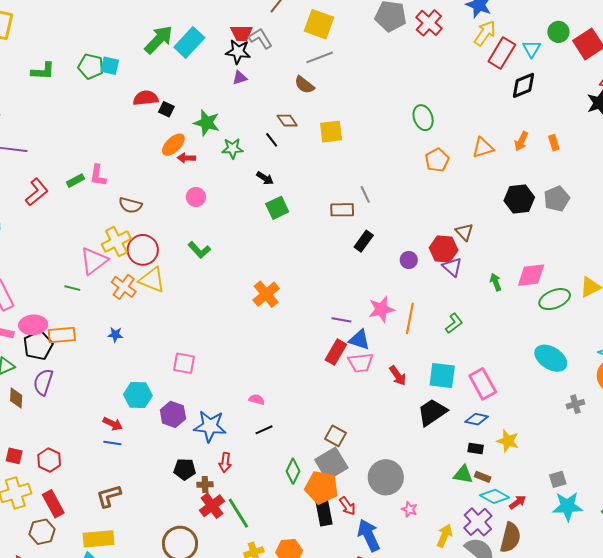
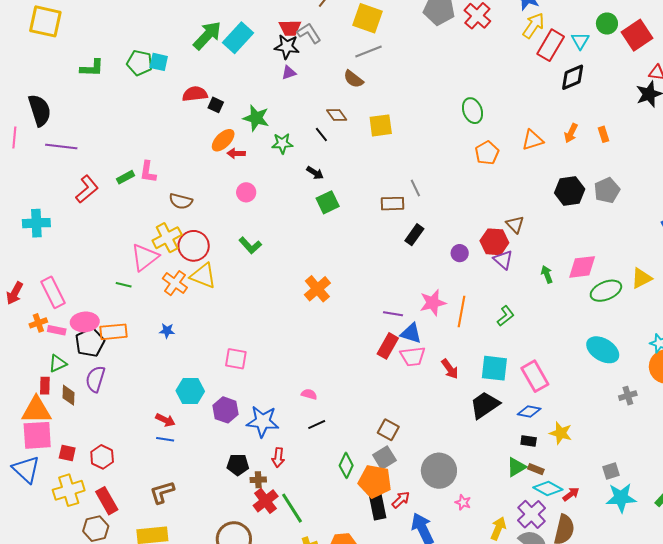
gray square: (331, 464) -> (384, 458), size x0.7
green triangle: (463, 475) -> (516, 467), turned -40
red arrow: (347, 506) -> (401, 500), turned -96

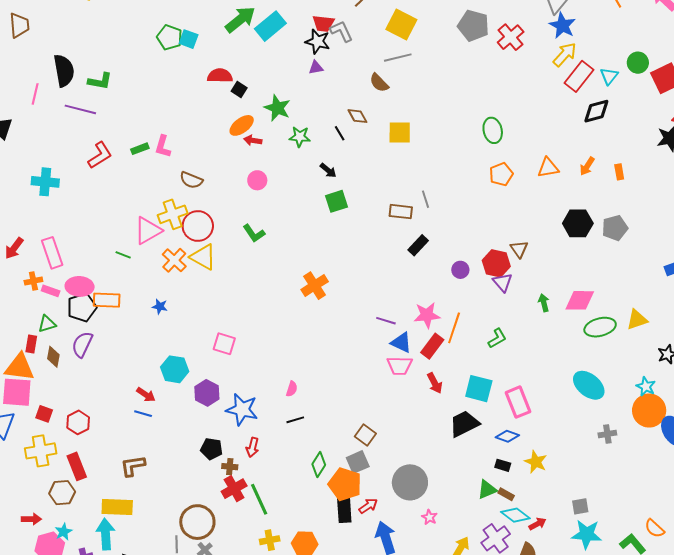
green L-shape: (92, 68) -> (100, 81), moved
red rectangle: (388, 346) -> (432, 346), moved
pink semicircle: (309, 394) -> (292, 389), turned 84

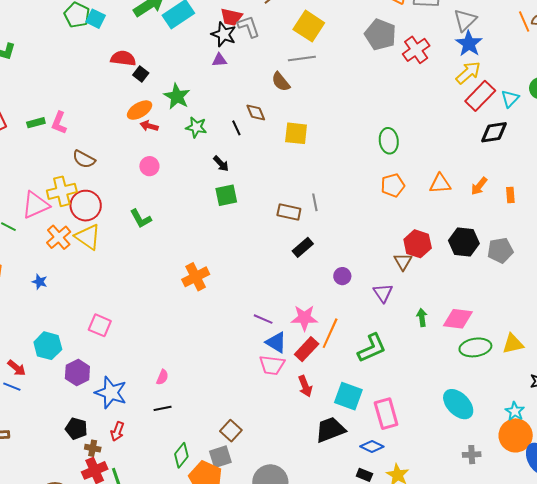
red hexagon: (496, 263) -> (418, 244), moved
green L-shape: (497, 338) -> (372, 348), size x1.5

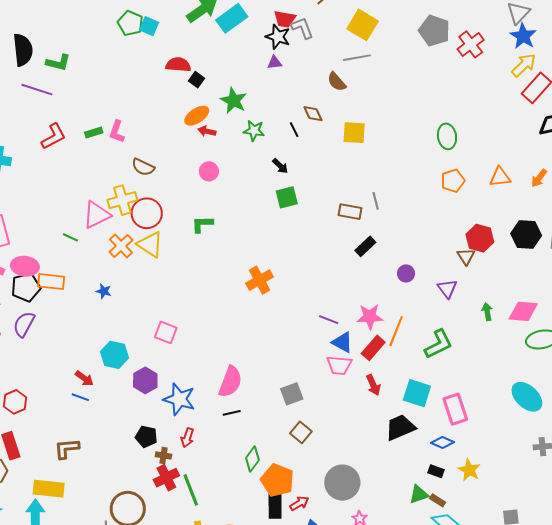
green L-shape: (141, 219) -> (202, 224), turned 120
pink semicircle: (162, 377) -> (230, 382), size x2.0
gray square: (220, 457) -> (292, 394), moved

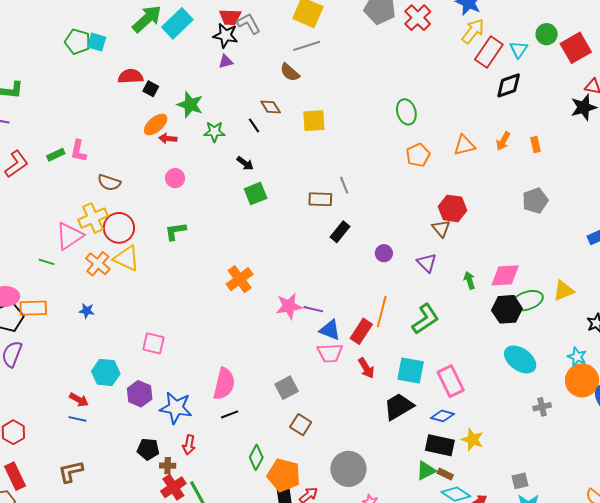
black hexagon: (526, 235) -> (507, 309), moved
pink star: (370, 317) -> (289, 306), moved
black rectangle: (436, 471) -> (440, 445), size x1.8

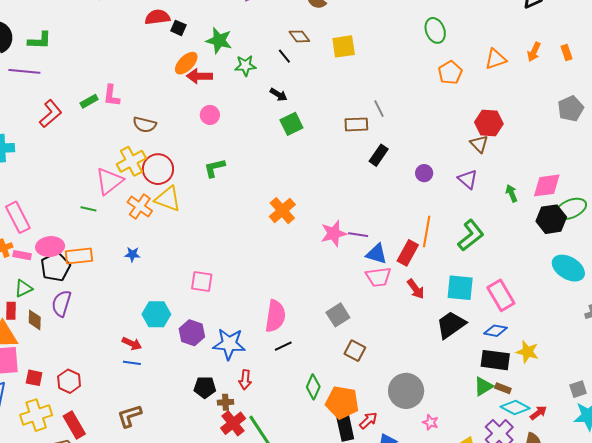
red arrow: (168, 139) -> (199, 76), size x1.4

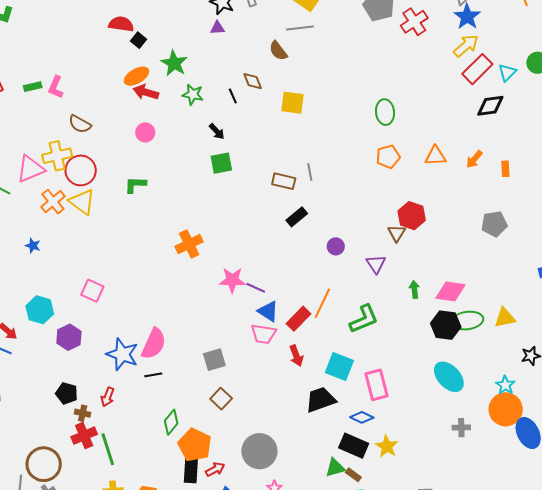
blue star: (229, 344) -> (122, 354), moved

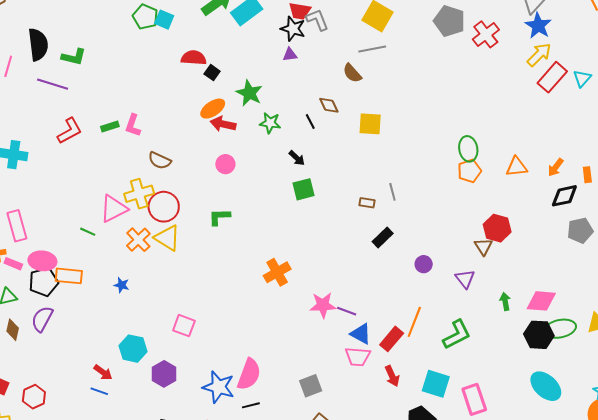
black diamond: (490, 106) -> (564, 196), moved
green ellipse: (385, 112) -> (468, 149), moved
brown rectangle: (284, 181) -> (367, 203), size x0.7

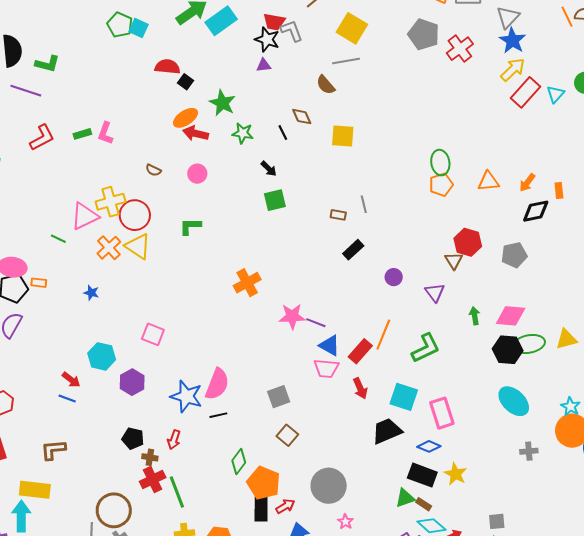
brown semicircle: (160, 160) -> (153, 170), moved, size x0.7
gray pentagon: (580, 230) -> (514, 255), moved
orange rectangle: (69, 276) -> (39, 283), size x0.6

